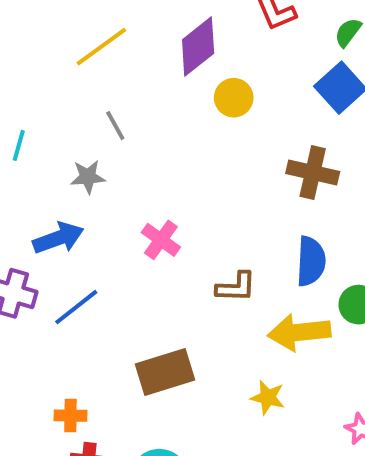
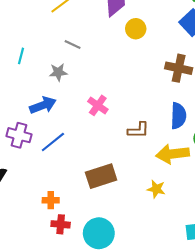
gray line: (115, 126) -> (73, 45), turned -35

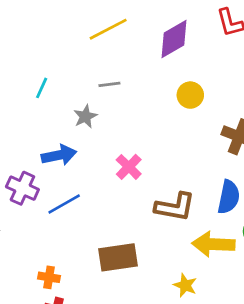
yellow circle: (136, 29) -> (190, 95), moved
gray line: (73, 45) -> (109, 84), turned -42
gray star: (58, 72) -> (85, 116), turned -30
brown L-shape: (138, 130) -> (175, 207), size x1.4

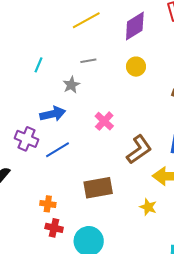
yellow circle: (190, 95) -> (136, 67), moved
brown L-shape: (175, 207) -> (139, 149), turned -44

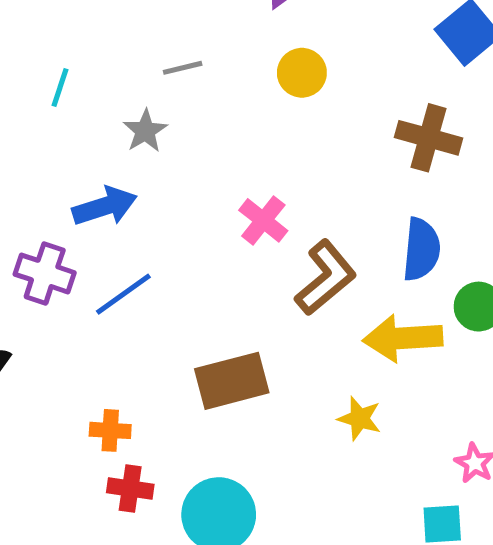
pink cross: (104, 121) -> (263, 220), moved

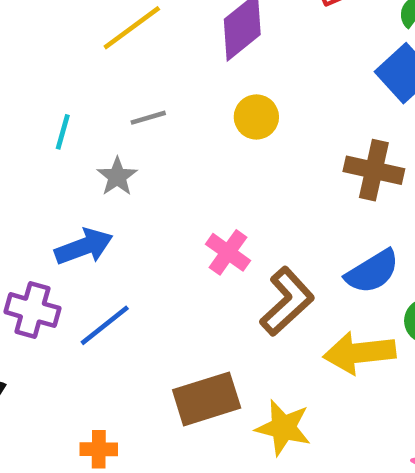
cyan line: (60, 88) -> (63, 132), moved
blue semicircle: (421, 249) -> (372, 272), turned 56
yellow star: (360, 418) -> (283, 428), moved, size x1.4

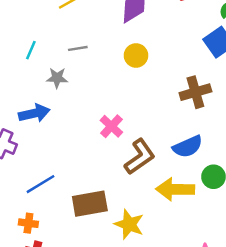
brown cross: (374, 170) -> (195, 92), turned -36
gray star: (117, 177) -> (57, 78), turned 30
blue line: (105, 325) -> (41, 184), moved

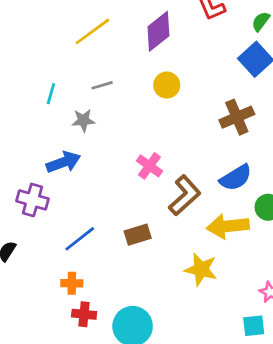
brown rectangle: (90, 204) -> (138, 235), moved, size x0.7
yellow star: (129, 224) -> (201, 269), moved

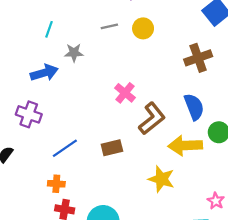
gray line: (102, 85) -> (109, 26), moved
blue arrow: (63, 162) -> (44, 73), moved
blue semicircle: (236, 178) -> (194, 107), turned -84

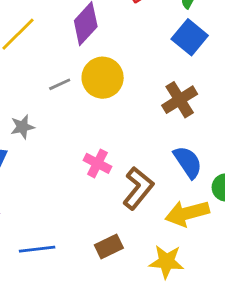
yellow circle: (143, 28) -> (103, 78), size x1.5
blue line: (65, 148) -> (37, 249), turned 40
brown rectangle: (112, 148) -> (109, 247), moved

